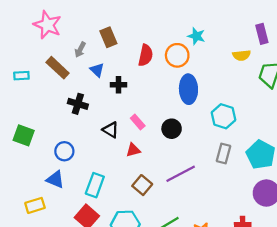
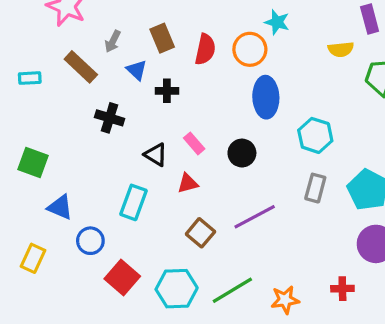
brown rectangle: (108, 37) -> (162, 38), moved
blue circle: (64, 151) -> (90, 241), moved
blue triangle: (55, 179) -> (60, 207), moved
cyan rectangle: (95, 185) -> (133, 202), moved
yellow rectangle: (35, 205) -> (33, 258), moved, turned -48

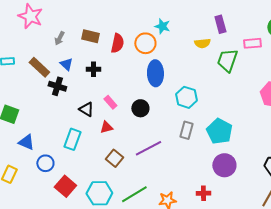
brown rectangle: (162, 38) -> (90, 36), turned -54
brown rectangle: (81, 67) -> (39, 67), moved
blue triangle: (137, 70) -> (66, 64), moved

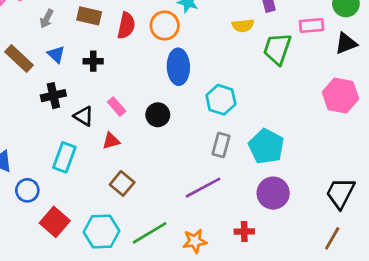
black cross: (57, 86) -> (53, 96), moved, turned -30
purple line: (148, 148) -> (203, 188), moved

